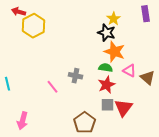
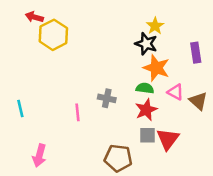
purple rectangle: (145, 14) -> (196, 53), moved
pink line: (52, 87) -> (78, 112), turned 32
brown pentagon: (84, 123) -> (118, 158), turned -30

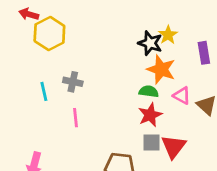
yellow star: (155, 26) -> (168, 35), moved
gray cross: (107, 98) -> (73, 82), moved
cyan line: (20, 109) -> (44, 91), moved

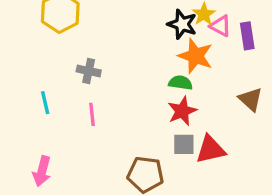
cyan line: (44, 91) -> (45, 103), moved
pink triangle: (182, 96) -> (221, 26), moved
red triangle: (174, 147) -> (211, 149), turned 40

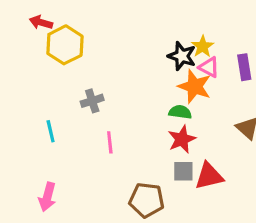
pink triangle: (221, 26) -> (209, 67), moved
gray cross: (89, 71) -> (92, 101), turned -30
pink line: (92, 114) -> (110, 142), moved

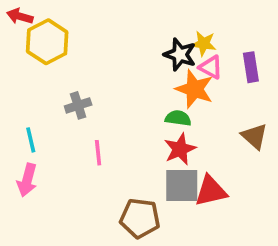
yellow star: (203, 46) -> (204, 44), turned -30
gray square: (183, 171) -> (182, 185), size x1.5
pink arrow: (47, 197) -> (27, 180), moved

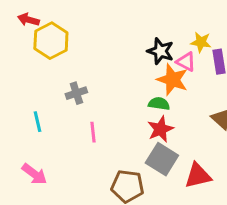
yellow star: (204, 44) -> (201, 42), moved
pink arrow: (27, 180) -> (34, 174), moved, turned -68
gray square: (182, 185) -> (162, 159), turned 32
red triangle: (211, 191) -> (198, 176), moved

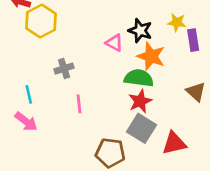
pink triangle: (186, 62) -> (114, 43), moved
green semicircle: (159, 104) -> (139, 78), size x1.5
pink arrow: (34, 174) -> (26, 122), moved

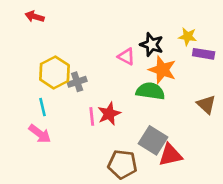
yellow hexagon: (41, 21) -> (54, 72), moved
purple rectangle: (193, 40) -> (204, 54), turned -72
red star: (140, 101) -> (109, 114), moved
red triangle: (174, 143) -> (170, 155), moved

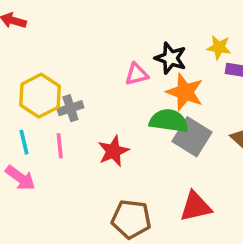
pink triangle: (126, 56) -> (137, 74), turned -42
pink line: (92, 116) -> (60, 146), moved
gray square: (153, 140) -> (192, 137), moved

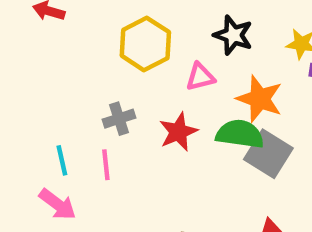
black star: (171, 58) -> (233, 35), moved
yellow hexagon: (40, 96) -> (145, 44), moved
red star: (113, 151) -> (178, 132), moved

